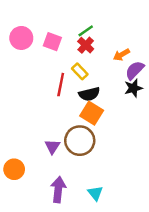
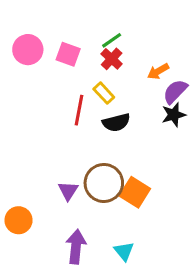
orange square: (92, 113) -> (135, 192), moved

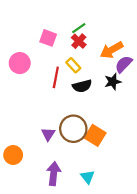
pink circle: (28, 50) -> (20, 63), moved
orange arrow: (158, 71) -> (112, 50), size x1.5
black star: (174, 115) -> (113, 82), moved

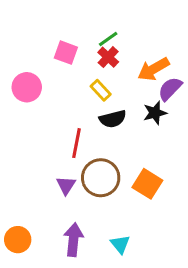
red line: (56, 77) -> (77, 143), moved
orange square: (95, 135) -> (147, 184), moved
orange circle: (13, 155) -> (18, 240), moved

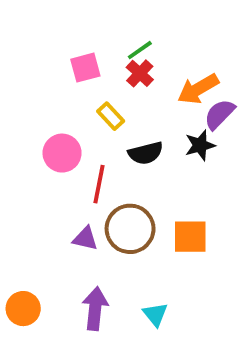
pink square: (66, 53) -> (85, 68), turned -35
pink circle: (27, 87) -> (62, 153), moved
yellow rectangle: (101, 90) -> (111, 116), moved
orange square: (147, 184) -> (190, 237), turned -32
purple triangle: (66, 185) -> (85, 239), turned -50

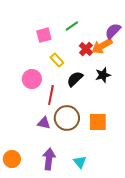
red cross: (140, 73) -> (86, 49), moved
purple semicircle: (219, 114) -> (113, 31), moved
black semicircle: (146, 153) -> (75, 79), turned 150

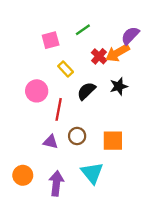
brown circle: (67, 118) -> (77, 136), size x0.6
orange circle: (12, 159) -> (23, 175), moved
cyan triangle: (80, 162) -> (92, 173), moved, size x1.5

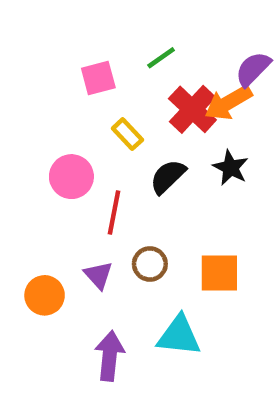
red cross: (99, 56) -> (192, 109), size x1.5
black star: (119, 86) -> (231, 168), turned -30
purple triangle: (51, 142) -> (98, 275), turned 35
cyan triangle: (92, 173) -> (179, 336), turned -45
orange circle: (23, 175) -> (45, 295), moved

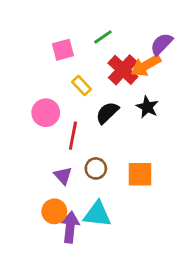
orange circle: (45, 295) -> (54, 211), moved
cyan triangle: (179, 336) -> (97, 214), moved

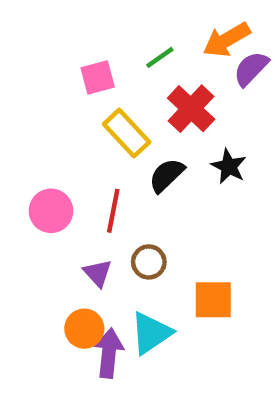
orange arrow: (146, 66) -> (227, 40), moved
yellow rectangle: (81, 86) -> (127, 133), size x1.5
pink circle: (46, 113) -> (51, 211), moved
orange square: (140, 174) -> (213, 300), moved
cyan triangle: (97, 214) -> (151, 333), turned -40

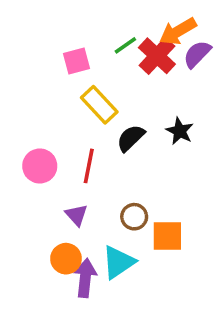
red cross: (191, 109) -> (157, 56), moved
brown circle: (149, 262) -> (134, 217), moved

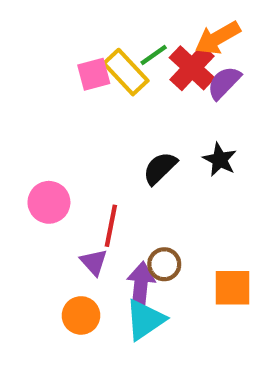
purple semicircle: (197, 54) -> (224, 83), moved
yellow rectangle: (99, 105) -> (126, 72), moved
red line: (89, 166) -> (111, 226), moved
orange square: (167, 236) -> (233, 288), moved
purple arrow: (85, 278) -> (141, 286), moved

